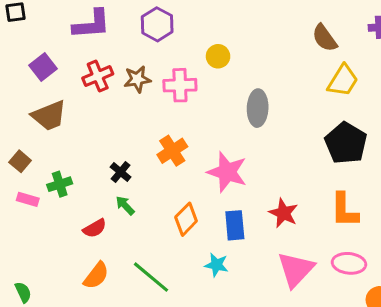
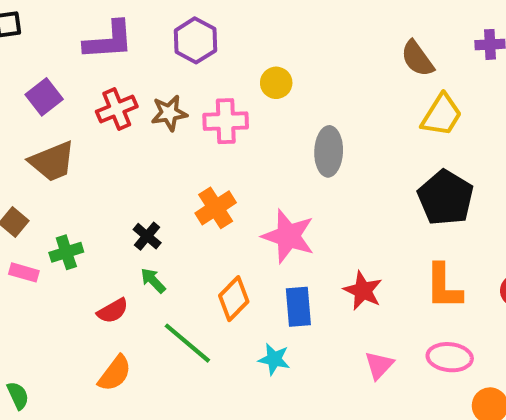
pink triangle: (296, 269) -> (379, 365), size x0.6
green line: (151, 277) -> (187, 343), moved

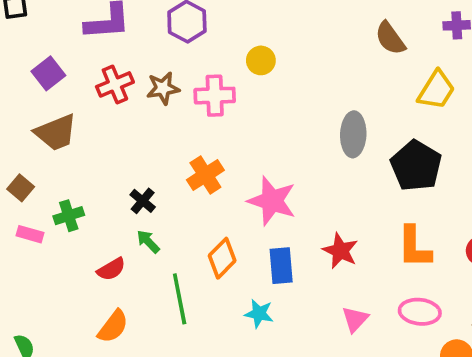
yellow trapezoid: (442, 115) -> (436, 90), moved
gray ellipse: (329, 151) -> (353, 134), moved
green line: (187, 343) -> (180, 299), turned 39

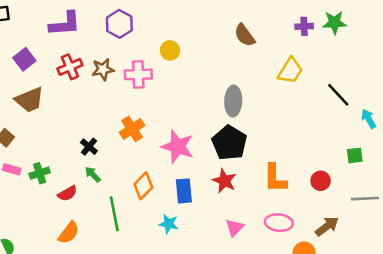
brown semicircle: (390, 38) -> (245, 35), moved
black pentagon: (416, 166) -> (229, 143), moved
green cross: (69, 216) -> (40, 173), moved

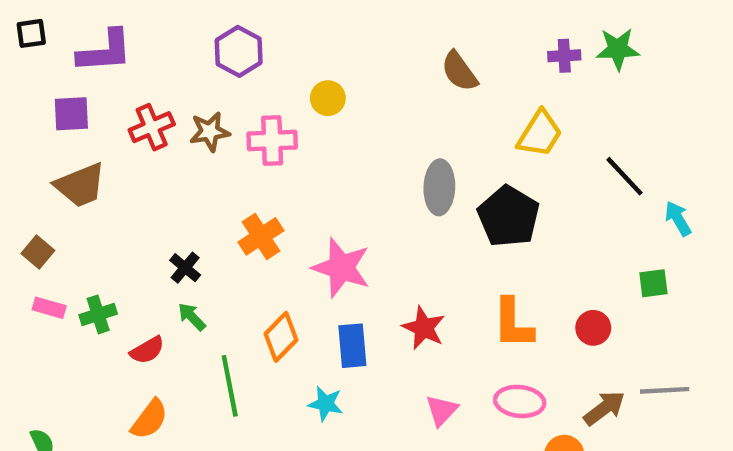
purple L-shape: (65, 24) -> (105, 51), moved
purple square: (24, 59) -> (71, 114), turned 35
black pentagon: (229, 143) -> (509, 216), moved
gray line: (365, 199) -> (665, 390), moved

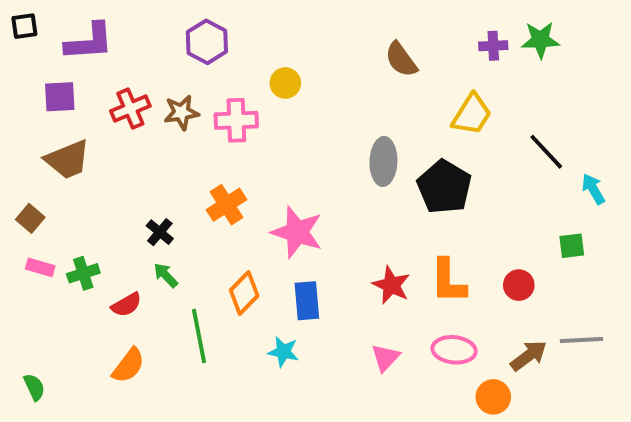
red star: (424, 328) -> (391, 285), moved

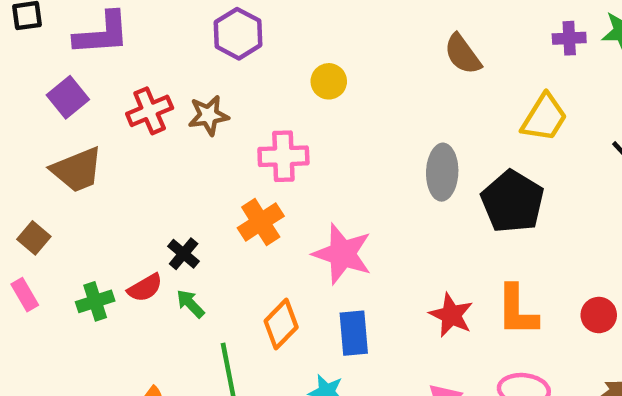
purple square: (60, 97) -> (68, 97), turned -36
pink cross: (236, 120) -> (283, 156), moved
pink rectangle: (40, 267) -> (25, 295), moved, turned 44
red semicircle: (126, 305) -> (145, 288), moved

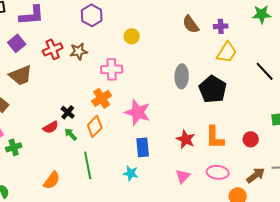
purple cross: (569, 38) -> (221, 26), moved
green cross: (95, 301) -> (14, 147), moved
orange diamond: (281, 324) -> (95, 126), moved

